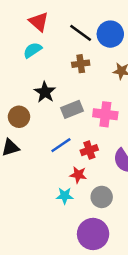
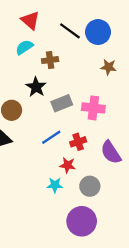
brown cross: (81, 64) -> (50, 60), moved

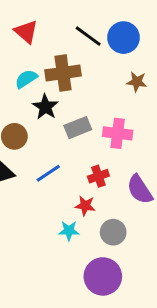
red triangle: (30, 20) -> (26, 32), moved
cyan semicircle: (24, 47) -> (26, 79), moved
brown cross: (50, 60) -> (63, 73), size x1.6
blue line: (51, 137) -> (48, 173), moved

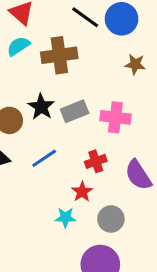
cyan semicircle: (26, 79) -> (18, 46), moved
black star: (45, 107) -> (41, 107), moved
red star: (85, 206) -> (82, 192), turned 30

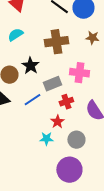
cyan semicircle: (18, 46) -> (15, 35), moved
brown cross: (59, 55) -> (56, 42), moved
gray rectangle: (75, 111) -> (52, 84), moved

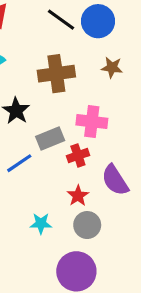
red cross: (66, 102) -> (78, 156), moved
red star: (57, 122) -> (78, 196), moved

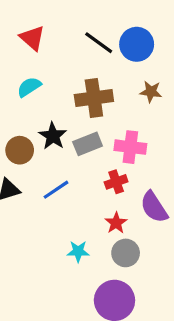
gray rectangle: (50, 139) -> (88, 144), moved

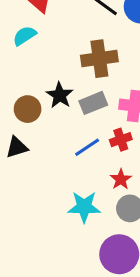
cyan semicircle: (29, 87) -> (24, 36), moved
blue line: (56, 190) -> (87, 147), moved
cyan star: (78, 251) -> (84, 207), size x1.5

